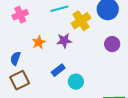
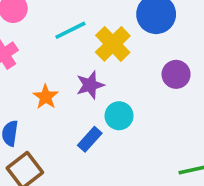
cyan circle: (76, 82) -> (119, 116), moved

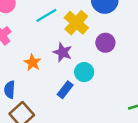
purple circle: (176, 74) -> (105, 43), moved
purple star: (90, 85) -> (63, 52), turned -30

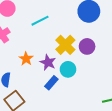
yellow cross: (76, 23) -> (65, 45), moved
purple star: (63, 52) -> (48, 62), moved

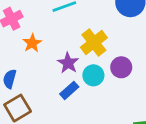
purple circle: (87, 46) -> (121, 67), moved
orange star: (26, 59) -> (32, 43), moved

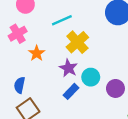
yellow cross: (94, 42) -> (77, 42), moved
purple circle: (121, 67) -> (115, 88), moved

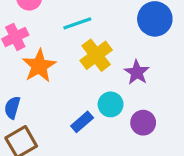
orange star: (37, 53) -> (39, 66), size x1.5
purple star: (68, 68) -> (137, 72), moved

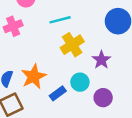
orange star: (39, 66) -> (34, 76), moved

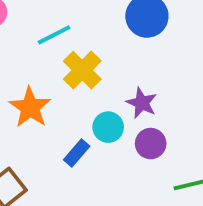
purple star: (101, 60) -> (142, 103), moved
orange star: (34, 76) -> (30, 107), moved

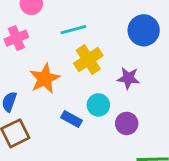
purple star: (142, 103) -> (128, 78), moved, turned -30
blue rectangle: (77, 153) -> (71, 119), turned 66

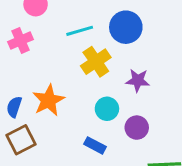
blue circle: (144, 30) -> (126, 27), moved
orange star: (45, 79) -> (48, 100), moved
blue rectangle: (71, 119) -> (95, 145), moved

